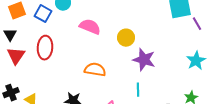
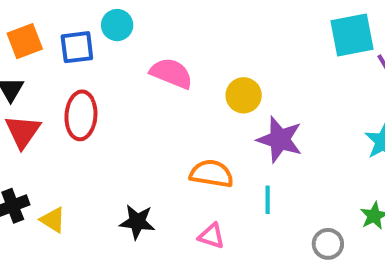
blue square: (43, 14) -> (77, 47), turned -36
orange semicircle: (95, 70) -> (211, 174), moved

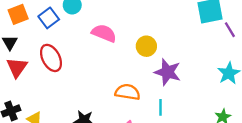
blue square: (77, 47) -> (49, 18), turned -30
red ellipse: (81, 115) -> (51, 58), turned -32

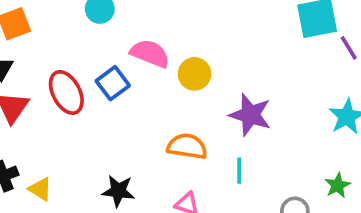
blue square: (49, 18) -> (113, 83), moved
yellow circle: (146, 46) -> (195, 74), moved

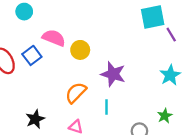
orange semicircle: (187, 146) -> (76, 93), turned -55
black star: (118, 191) -> (35, 119), turned -30

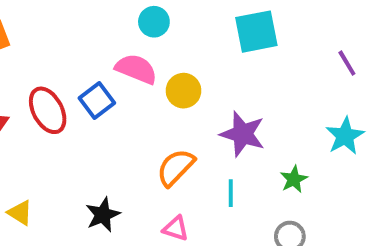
cyan circle: (24, 12) -> (154, 22), moved
cyan square: (153, 17) -> (256, 32), moved
green star: (165, 116) -> (294, 179), moved

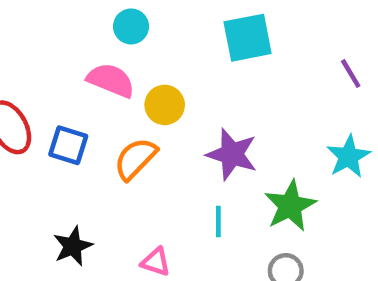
blue square: (97, 100) -> (68, 145), moved, turned -36
orange semicircle: (176, 167) -> (135, 159), moved
green star: (294, 179) -> (290, 206), size x1.6

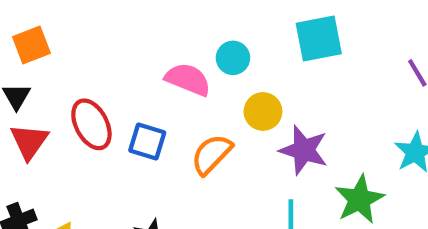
cyan circle: (131, 26) -> (233, 58), moved
yellow circle: (165, 105) -> (263, 111), moved

